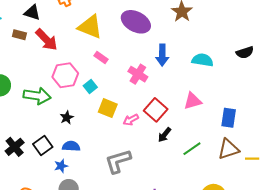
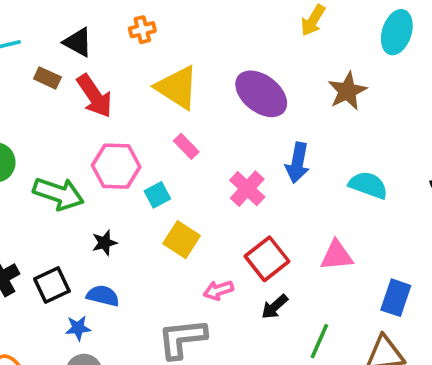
pink arrow: (131, 120) -> (218, 290), moved
green line: (192, 149) -> (319, 341), turned -42

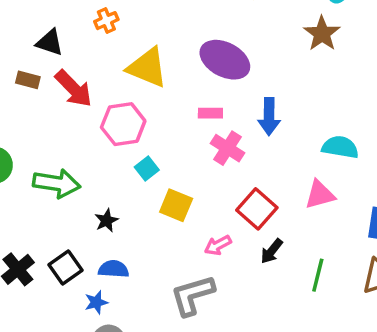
brown star: (347, 91) -> (322, 34), moved
pink rectangle: (186, 146) -> (210, 113), moved, turned -35
pink hexagon: (116, 166) -> (123, 124), moved
cyan semicircle: (368, 185) -> (340, 147), moved

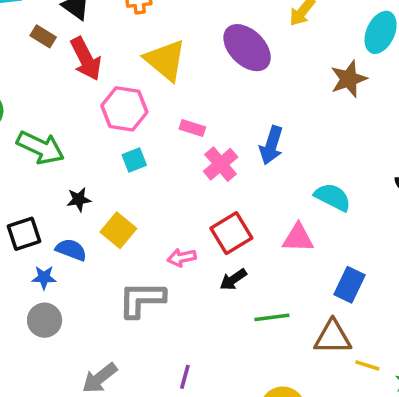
purple ellipse: (225, 60) -> (247, 48), moved
pink rectangle: (210, 113) -> (192, 128), moved
yellow square: (176, 205) -> (118, 230), moved
green line: (318, 275) -> (272, 317), turned 52

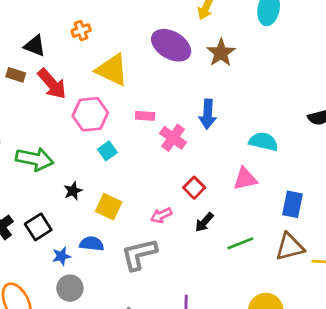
brown star: (349, 79) -> (221, 53), moved
red square: (231, 233) -> (194, 188), size x0.7
blue semicircle: (71, 250) -> (92, 244), moved

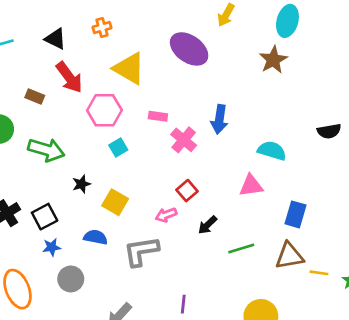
brown star: (221, 53) -> (273, 60), moved
brown rectangle: (16, 75) -> (35, 97), moved
red square: (194, 188) -> (187, 191), moved
blue star: (61, 256) -> (52, 247), moved

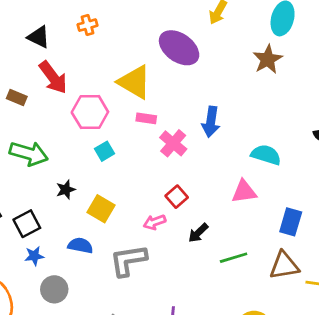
yellow triangle: (129, 69) -> (135, 82), moved

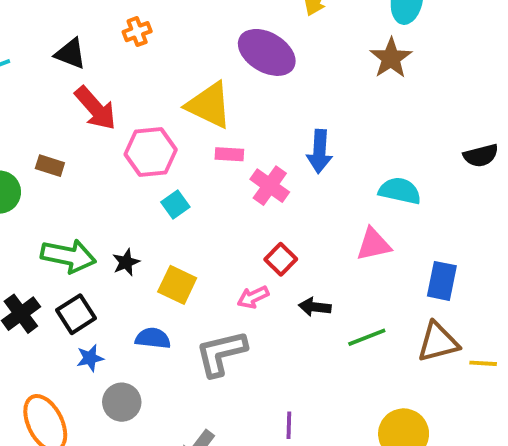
brown rectangle: (17, 97) -> (50, 166), moved
green arrow: (29, 153) -> (68, 256), moved
black arrow: (198, 233) -> (315, 307), turned 55

